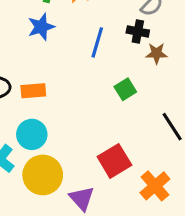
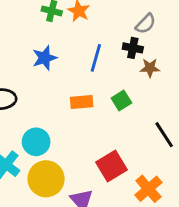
blue star: (41, 27) -> (45, 58), moved
orange rectangle: (33, 91) -> (82, 102), moved

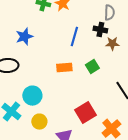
gray semicircle: (146, 24) -> (109, 13), turned -42
blue star: (45, 58) -> (24, 37), moved
yellow circle: (46, 179) -> (39, 122), size x0.6

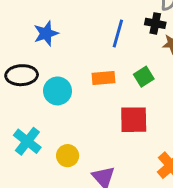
cyan circle: (32, 96) -> (58, 91), moved
red square: (85, 113) -> (134, 120), moved, turned 30

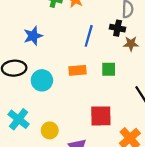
green square: (144, 77) -> (109, 69), turned 32
red square: (134, 120) -> (101, 116), moved

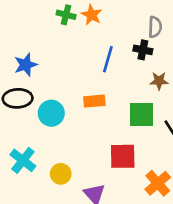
blue star: (33, 36) -> (26, 65), moved
brown star: (131, 44) -> (159, 81), moved
green square: (109, 69) -> (142, 115), moved, size x1.5

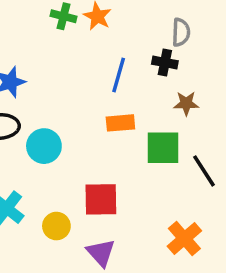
orange rectangle: (94, 101) -> (120, 123), moved
red square: (123, 156) -> (101, 199), moved

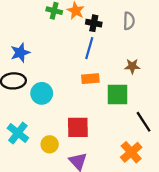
black cross: (165, 62) -> (94, 23), moved
black line: (204, 171) -> (144, 122), moved

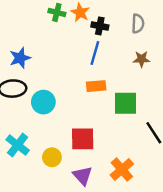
brown star: (132, 66) -> (142, 59), moved
orange cross: (131, 152) -> (122, 170), moved

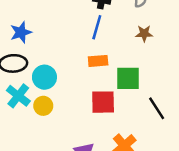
red square: (83, 139) -> (103, 102), moved
cyan cross: (18, 145) -> (18, 96), moved
yellow circle: (52, 157) -> (43, 106), moved

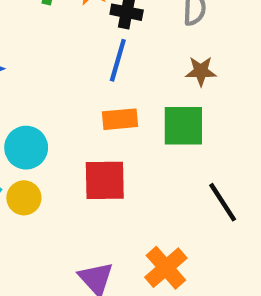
green square: (128, 78) -> (183, 126), moved
red square: (103, 102) -> (105, 180), moved

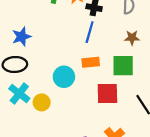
cyan circle: (26, 148) -> (64, 77), moved
red square: (105, 180) -> (107, 93), moved

